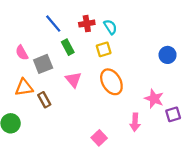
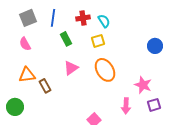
blue line: (53, 24) -> (53, 18), turned 48
gray square: (43, 64) -> (28, 18), moved
pink triangle: (73, 80) -> (71, 68), turned 35
purple square: (173, 114) -> (154, 105), moved

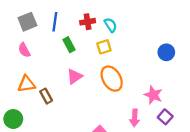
purple square: (154, 105) -> (165, 117), turned -32

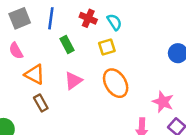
red cross: (88, 22) -> (88, 18), turned 32
orange triangle: (26, 84) -> (35, 74), moved, turned 36

